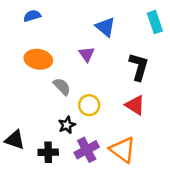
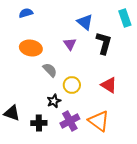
black L-shape: (139, 67) -> (104, 43), moved

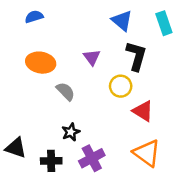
blue triangle: (85, 22) -> (122, 21), moved
yellow circle: (72, 85) -> (121, 86), moved
orange triangle: (99, 121) -> (147, 153), moved

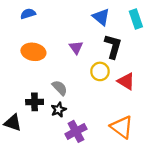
gray semicircle: (66, 91) -> (60, 88), moved
red triangle: (143, 111) -> (126, 81), moved
black cross: (51, 161) -> (35, 102), moved

